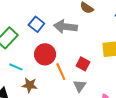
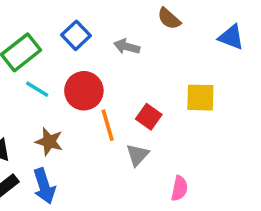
gray arrow: (65, 27) -> (127, 47), size x0.6
cyan line: (16, 67) -> (37, 89), moved

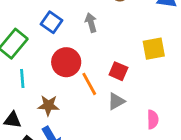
gray arrow: (127, 47) -> (91, 23), turned 72
cyan line: (37, 89) -> (22, 78), moved, turned 66
gray triangle: (137, 155) -> (116, 101), turned 30

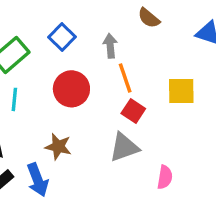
orange line: (89, 84) -> (125, 78), moved
gray triangle: (116, 101) -> (124, 147), size x1.4
brown star: (48, 105) -> (58, 147), moved

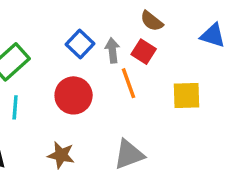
blue square: (62, 37) -> (80, 44), moved
red square: (133, 111) -> (144, 52), moved

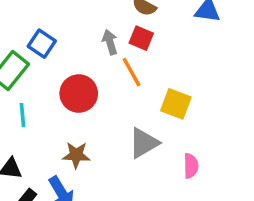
blue square: (80, 44) -> (42, 44), moved
yellow square: (186, 96) -> (176, 104), moved, turned 32

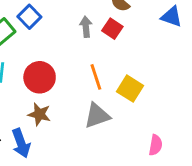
orange line: (131, 72) -> (96, 77), moved
red circle: (79, 93) -> (40, 77), moved
pink semicircle: (191, 166) -> (156, 145), moved

